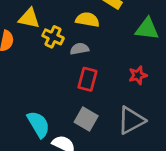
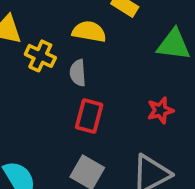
gray semicircle: (80, 49) -> (78, 73), turned -84

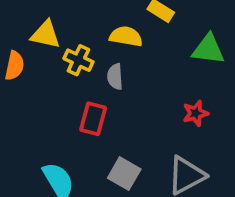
red rectangle: (89, 116) -> (93, 119), moved

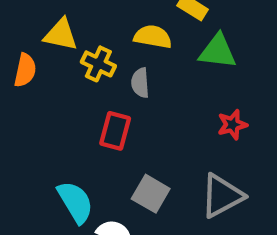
green triangle: (208, 49) -> (218, 51), moved

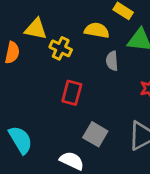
gray semicircle: (140, 83) -> (112, 61), moved
cyan semicircle: (75, 202) -> (20, 140), moved

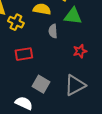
red rectangle: (72, 93) -> (24, 54), turned 66

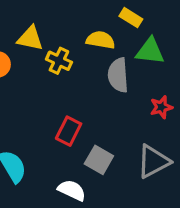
gray semicircle: (53, 31) -> (118, 75), size x1.5
red rectangle: (24, 54) -> (69, 131), moved, turned -54

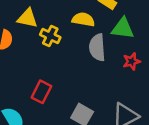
red star: (161, 107) -> (132, 61), moved
red rectangle: (69, 131) -> (41, 92), moved

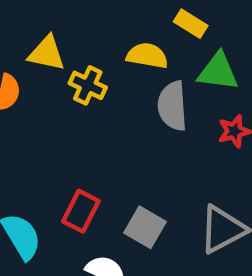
red rectangle: (41, 92) -> (81, 211), moved

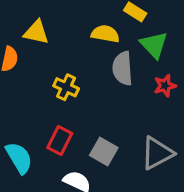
green triangle: (218, 72) -> (154, 45), turned 40
yellow cross: (88, 85) -> (66, 87), moved

